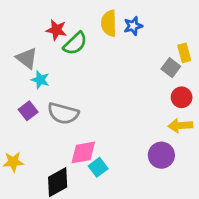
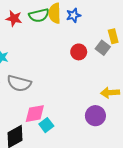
green semicircle: (75, 43) -> (39, 15), moved, turned 30
red circle: (182, 97) -> (79, 52), moved

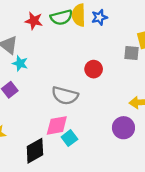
gray square: (103, 48) -> (132, 53), turned -32
red circle: (79, 52) -> (94, 69), moved
gray semicircle: (19, 83) -> (65, 96), moved

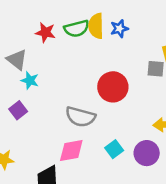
red circle: (94, 69) -> (113, 87), size x1.5
cyan square: (69, 138) -> (114, 149), moved

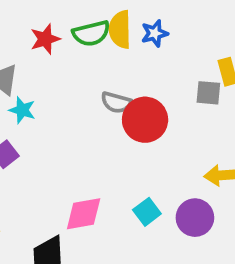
red star: (45, 32) -> (45, 39), turned -30
gray semicircle: (80, 117) -> (116, 102), moved, size x0.7

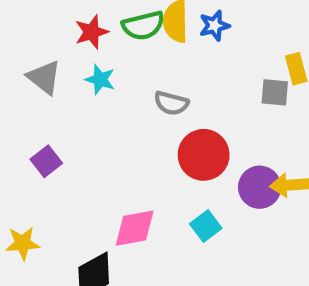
cyan star: (22, 110) -> (100, 79), moved
red circle: (145, 120) -> (204, 155), moved
purple circle: (195, 218) -> (260, 187), moved

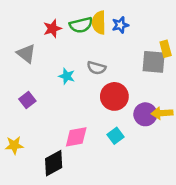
cyan star: (100, 79) -> (67, 76), moved
gray square: (275, 92) -> (154, 62), size x1.5

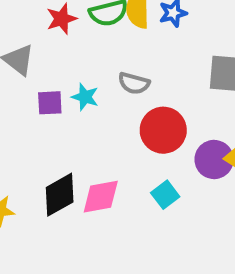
purple square: (27, 100) -> (50, 103), moved, turned 35
black diamond: (54, 163) -> (60, 195), moved

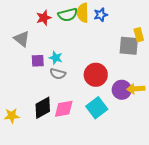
gray semicircle: (134, 83) -> (58, 74), moved
cyan square: (165, 195) -> (97, 108), size x1.5

